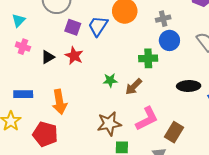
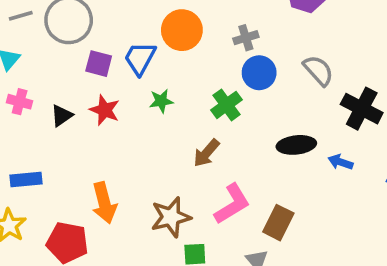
green cross: (148, 58) -> (226, 105), turned -30
green star: (110, 80) -> (161, 101), moved
orange arrow: (59, 102) -> (104, 203), moved

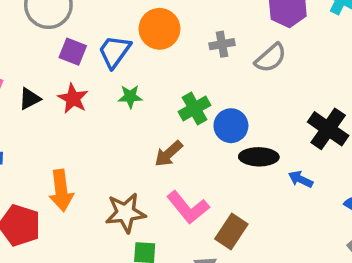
gray semicircle: (318, 70) -> (271, 58), moved, turned 84
blue circle: (259, 73) -> (231, 126), moved
pink L-shape: (232, 204) -> (188, 207), turned 75

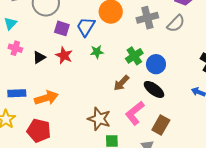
gray cross: (222, 44) -> (147, 18), size x1.5
black ellipse: (259, 157) -> (154, 89), moved, turned 40
orange arrow: (61, 190) -> (46, 98), moved, turned -95
pink L-shape: (188, 207) -> (135, 113), turned 95
brown star: (125, 213) -> (99, 119), turned 30

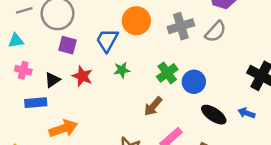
cyan triangle: (10, 24) -> (16, 41), turned 40
purple square: (62, 28) -> (68, 45), moved
black ellipse: (154, 89) -> (214, 115), moved
blue rectangle: (17, 93) -> (36, 103), moved

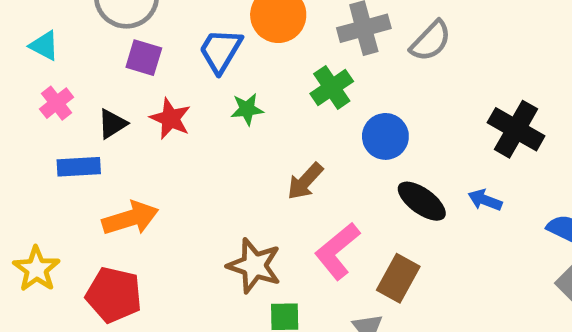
cyan triangle: (16, 41) -> (44, 46), turned 35
pink cross: (23, 70) -> (57, 103), turned 35
green cross: (167, 73) -> (332, 87), moved

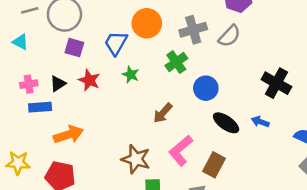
pink cross: (57, 103) -> (29, 84), moved, turned 30
green star: (247, 109) -> (131, 75), turned 30
yellow star: (36, 269) -> (18, 163), turned -30

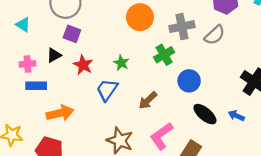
blue trapezoid: (116, 43) -> (107, 90), moved
black triangle: (58, 84) -> (54, 55), moved

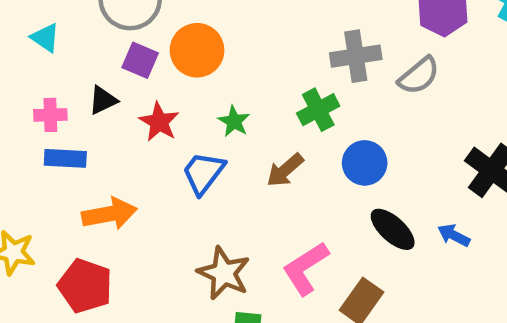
orange circle: (140, 17) -> (197, 50), moved
brown arrow: (148, 100) -> (285, 170), moved

